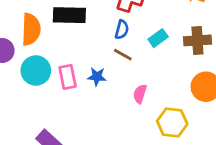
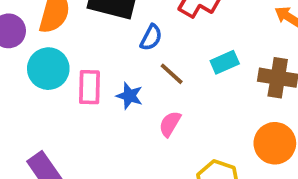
blue semicircle: (122, 30) -> (151, 37), moved
pink semicircle: (140, 94) -> (170, 124), moved

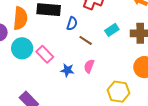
pink rectangle: (89, 87) -> (45, 54), turned -36
blue star: (129, 96) -> (67, 70), moved

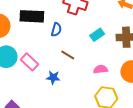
brown line: (86, 40) -> (68, 55), moved
pink semicircle: (89, 66) -> (101, 69), moved, turned 64

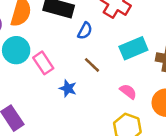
cyan rectangle: (97, 35) -> (133, 48), size x1.5
pink semicircle: (101, 69) -> (128, 91), turned 32

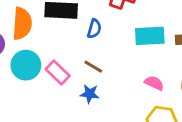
cyan rectangle: (133, 48) -> (150, 36), turned 32
brown line: (92, 65) -> (93, 67), moved

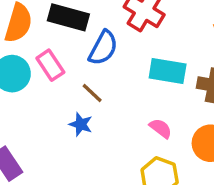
blue semicircle: (94, 29) -> (103, 48), size x1.5
pink rectangle: (58, 72) -> (50, 65), moved

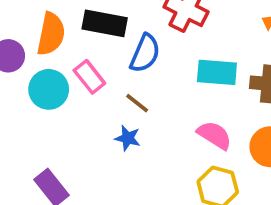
pink semicircle: (161, 128) -> (214, 135), size x1.4

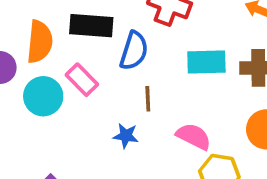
brown line: (137, 103) -> (148, 99), moved, turned 55
pink semicircle: (214, 135) -> (194, 136), moved

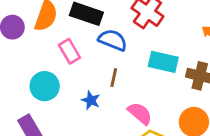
blue semicircle: (134, 51) -> (113, 40), turned -100
cyan circle: (43, 96) -> (45, 86), moved

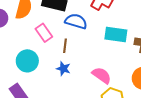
brown line: (114, 78) -> (65, 46), moved

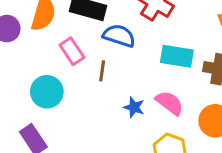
blue star: (63, 69) -> (134, 107), moved
pink semicircle: (102, 75) -> (169, 103), moved

